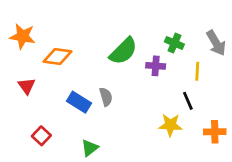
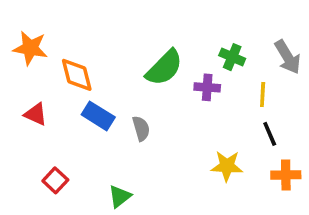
orange diamond: (57, 56) -> (77, 75), turned 68
red triangle: (27, 86) -> (36, 114), turned -30
black line: (188, 101) -> (270, 134), moved
blue rectangle: (79, 102) -> (98, 116), moved

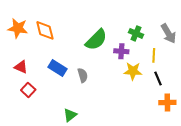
orange diamond: (77, 75) -> (45, 30), moved
yellow star: (227, 166) -> (133, 71), moved
red square: (55, 180) -> (28, 90), moved

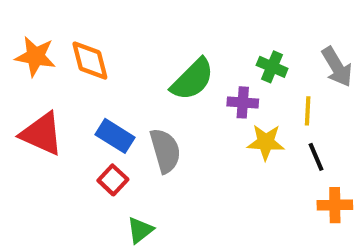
red triangle: (21, 67) -> (42, 134), size x1.6
gray semicircle: (83, 75) -> (165, 151), size x1.5
red square: (28, 90) -> (113, 180), moved

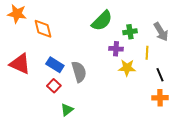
orange star: (35, 56) -> (17, 14), moved
green cross: (272, 67) -> (130, 32), turned -32
green semicircle: (192, 79) -> (102, 21), moved
black line: (316, 157) -> (160, 75), moved

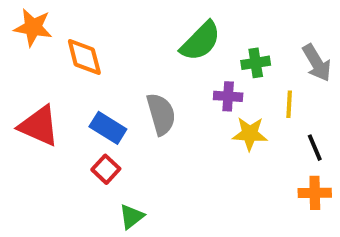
gray semicircle: (79, 72) -> (161, 114), moved

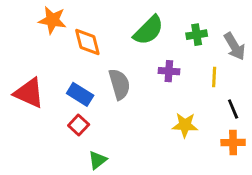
orange star: (33, 27) -> (52, 20), moved
orange diamond: (84, 57) -> (87, 42), moved
green cross: (256, 63) -> (197, 35), moved
yellow star: (250, 134) -> (185, 125), moved

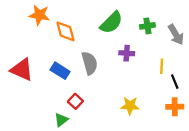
yellow line: (214, 77) -> (162, 66), moved
red square: (79, 125) -> (75, 101), moved
yellow star: (185, 125) -> (130, 106), moved
green triangle: (98, 160) -> (61, 120), moved

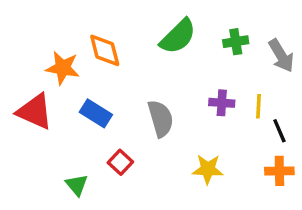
orange star: (39, 15) -> (63, 68), moved
purple cross: (127, 53) -> (222, 103), moved
gray semicircle: (90, 63) -> (161, 119), moved
green triangle: (61, 120) -> (77, 185), moved, turned -32

